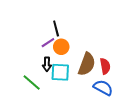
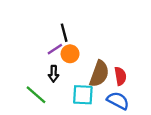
cyan square: (60, 72) -> (83, 95), moved

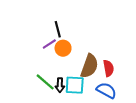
black arrow: (54, 74) -> (60, 85), moved
green line: (36, 95) -> (45, 82), moved

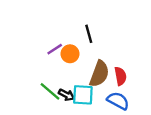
black line: (58, 29) -> (89, 34), moved
black arrow: (60, 85) -> (66, 95), turned -64

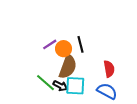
black line: (89, 34) -> (80, 44), moved
brown semicircle: (99, 74) -> (68, 67), moved

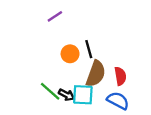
purple line: (50, 44) -> (55, 16), moved
brown semicircle: (68, 67) -> (96, 74), moved

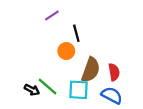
black line: (89, 49) -> (76, 33), moved
black arrow: (66, 95) -> (32, 90), moved

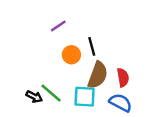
purple line: (52, 16) -> (58, 26), moved
black line: (76, 33) -> (92, 46), moved

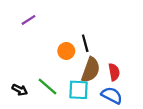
purple line: (58, 26) -> (29, 20), moved
black arrow: (34, 97) -> (20, 90), moved

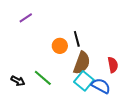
red semicircle: (114, 72) -> (113, 65), moved
cyan square: (78, 90) -> (84, 81), moved, turned 36

